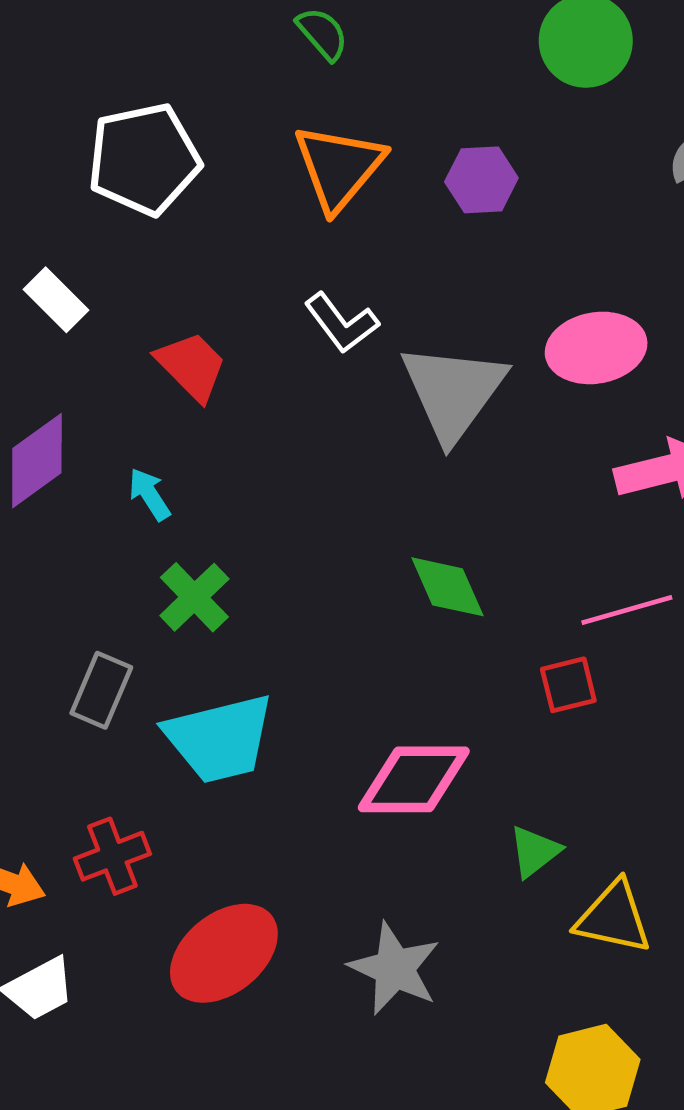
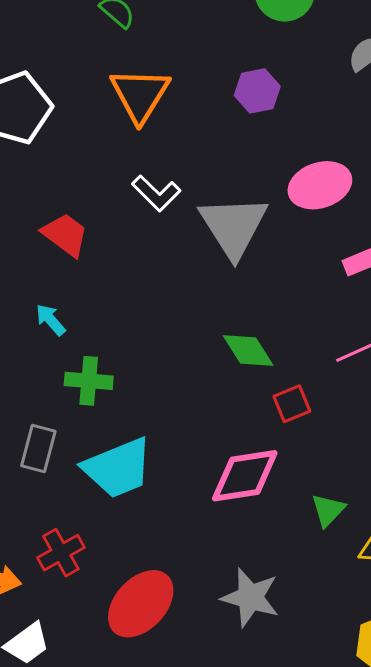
purple hexagon: (481, 180) -> (257, 91), moved
green cross: (194, 597) -> (89, 381), turned -33
red square: (568, 685) -> (292, 404), moved

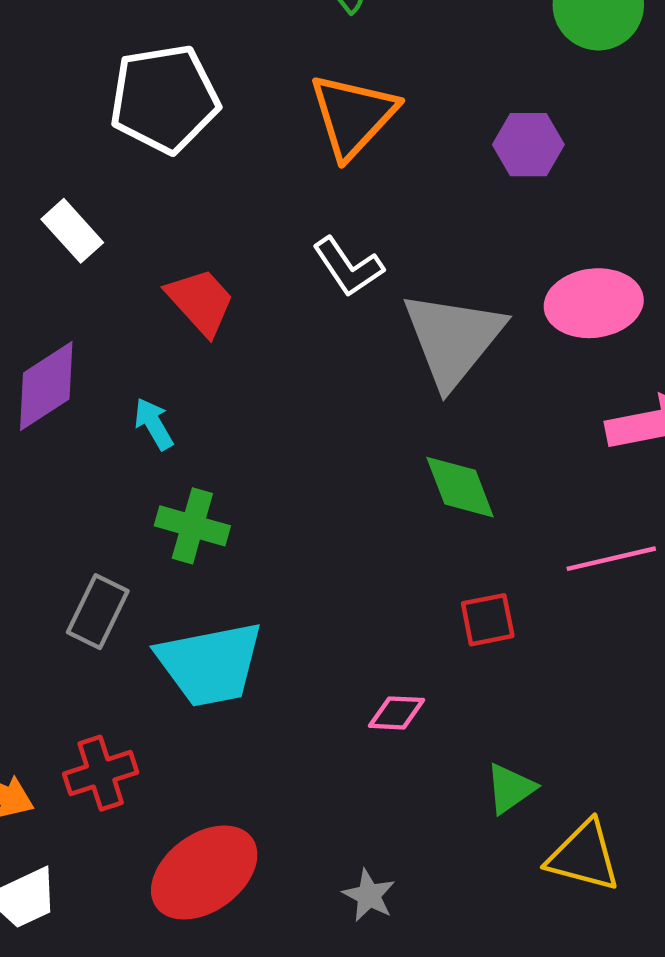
green diamond: (248, 351) -> (460, 487), moved
pink diamond: (245, 476) -> (397, 713), size x0.5
gray star: (250, 597) -> (369, 895), size x0.6

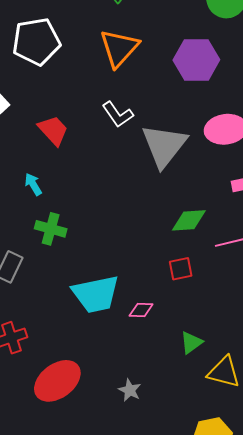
purple hexagon: (528, 145) -> (196, 60), size x1.5
green diamond: (460, 487) -> (189, 220), moved, turned -72
cyan trapezoid: (210, 664) -> (96, 294), moved

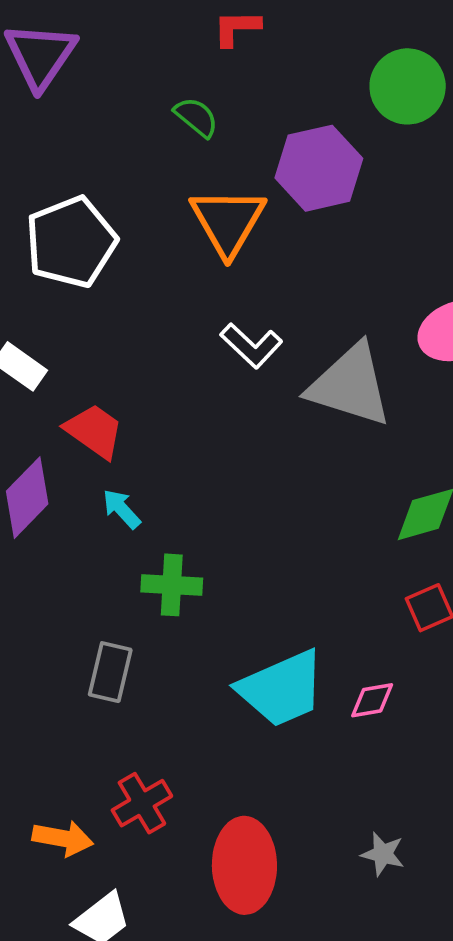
purple hexagon: (196, 60) -> (319, 168), moved
red trapezoid: (53, 130) -> (94, 431), moved
gray triangle: (164, 146) -> (350, 385), turned -39
red ellipse: (57, 381) -> (244, 865), turned -42

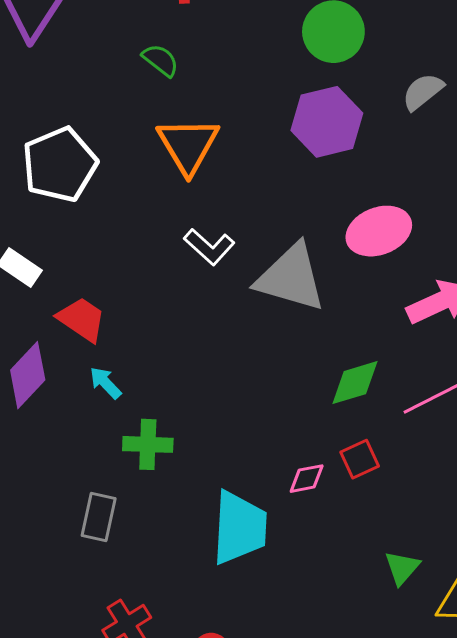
purple hexagon: (319, 168) -> (327, 122), moved
cyan trapezoid: (281, 689) -> (239, 528), turned -62
pink diamond: (372, 700) -> (307, 479), moved

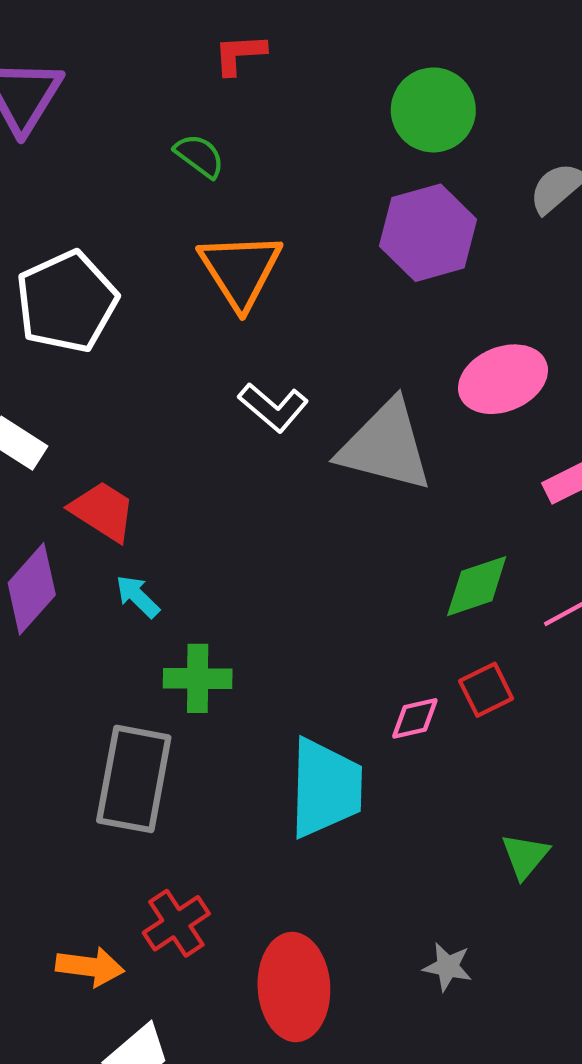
gray rectangle: (99, 517) -> (134, 779), size x1.6
green triangle: (402, 568) -> (525, 856), moved

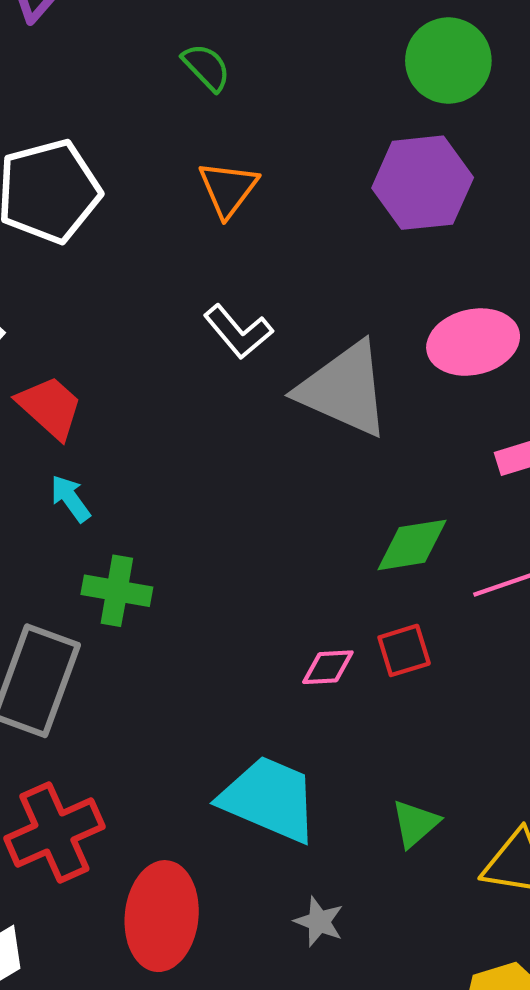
orange triangle: (240, 270) -> (228, 189), size x0.7
cyan trapezoid: (326, 788) -> (269, 799), moved, turned -78
red cross: (176, 923) -> (54, 832), size x1.4

